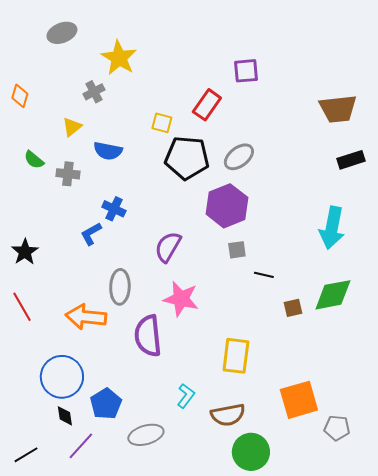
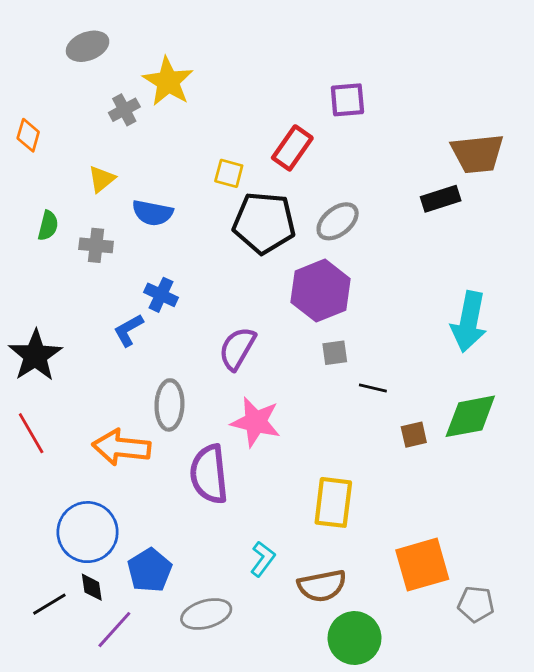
gray cross: (94, 92) -> (124, 110), moved
green semicircle: (34, 160) -> (48, 226), turned -115
black rectangle: (351, 160) -> (441, 199), moved
black star: (25, 252) -> (35, 356), size x1.4
black line: (26, 455) -> (49, 604), moved

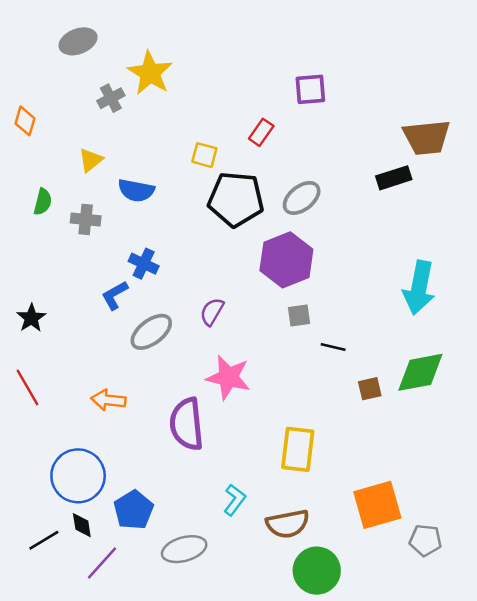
red rectangle: (292, 148) -> (261, 132), size x0.7
purple semicircle: (237, 348) -> (212, 312), size x0.7
black star: (35, 356) -> (31, 318), size x0.6
gray ellipse: (169, 405) -> (151, 332), moved, turned 51
orange arrow: (121, 447) -> (108, 400), size x0.7

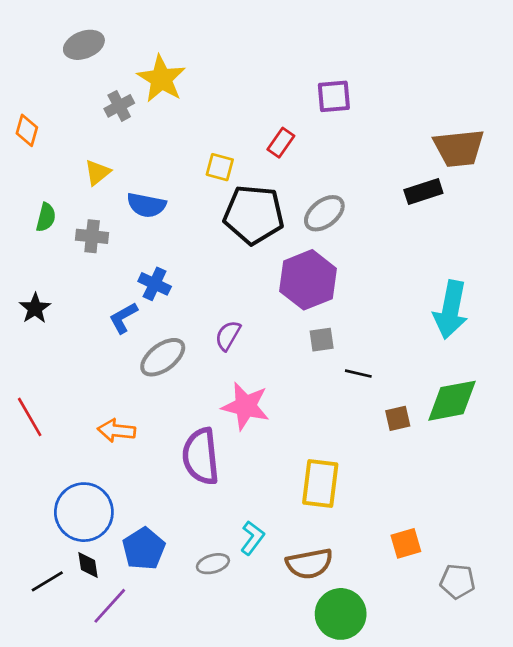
black star: (31, 318) -> (35, 308), moved
orange square: (377, 505) -> (406, 543), size x0.6
gray ellipse: (184, 549) -> (213, 564), moved, size x0.7

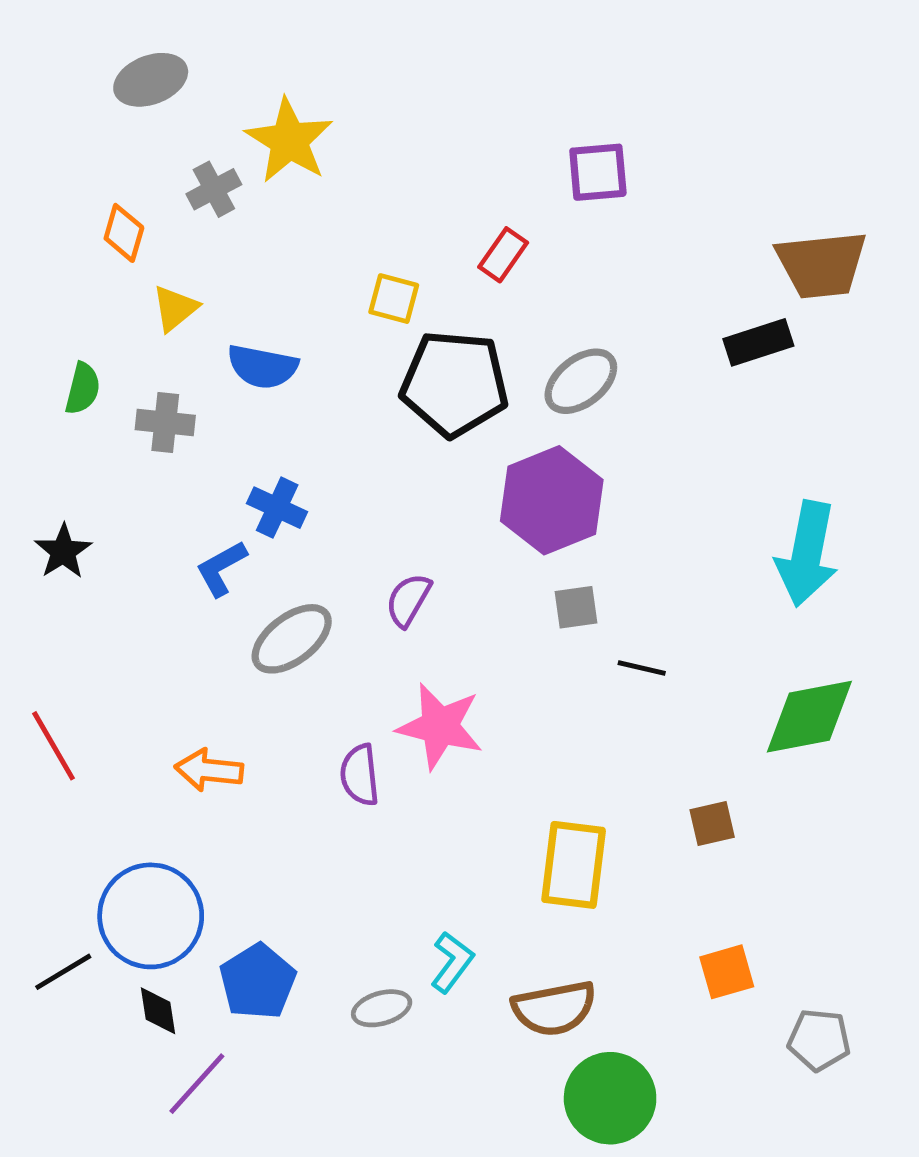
orange diamond: (27, 130) -> (124, 233), moved
brown square: (398, 418) -> (712, 824), moved
purple semicircle: (201, 456) -> (360, 775), moved, size x0.6
black line: (47, 581) -> (63, 972), moved

